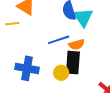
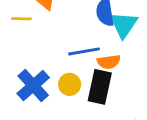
blue cross: (27, 68) -> (33, 86), turned 30
yellow circle: (61, 73) -> (70, 84), moved

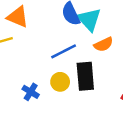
orange semicircle: (109, 62) -> (103, 44), moved
blue cross: (33, 86) -> (31, 92), size x0.6

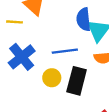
blue cross: (31, 92) -> (22, 57), moved, size x1.6

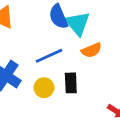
black rectangle: (77, 81) -> (71, 83), size x0.7

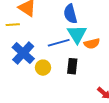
cyan triangle: (78, 23) -> (77, 34), moved
yellow circle: (44, 88) -> (43, 68), moved

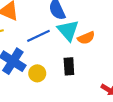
blue line: (59, 43) -> (38, 36), moved

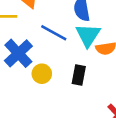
blue line: (38, 36) -> (54, 33), turned 40

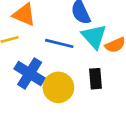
yellow circle: (42, 74) -> (58, 87), size x1.5

